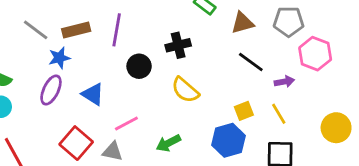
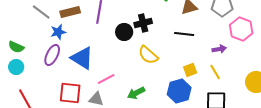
black line: (251, 62) -> (184, 34), moved, turned -30
black circle: (139, 66) -> (124, 32), moved
blue triangle: (93, 94) -> (82, 58), size x1.4
red square: (76, 143) -> (70, 93), turned -35

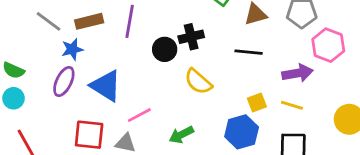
purple arrow: (219, 49) -> (297, 73), size x1.5
yellow line: (215, 72) -> (292, 105), turned -42

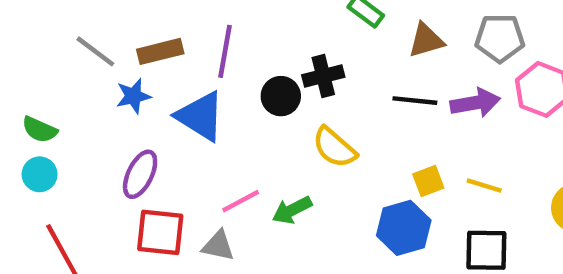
purple arrow: (297, 73) -> (475, 103), moved
purple ellipse: (64, 82) -> (140, 174), moved
blue triangle: (106, 86) -> (200, 116), moved
green arrow: (181, 135) -> (292, 210), moved

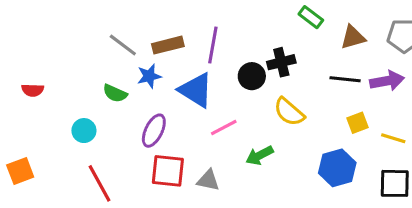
green semicircle: (40, 130) -> (115, 93), moved
yellow square: (428, 181) -> (357, 123), moved
pink line: (241, 201) -> (224, 127), moved

